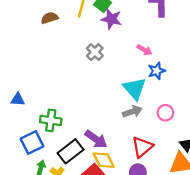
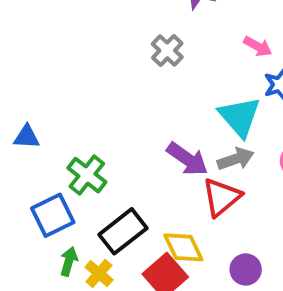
green cross: (51, 120) -> (87, 175), turned 30
purple arrow: (96, 139) -> (187, 159), moved
red triangle: (142, 147) -> (222, 197), moved

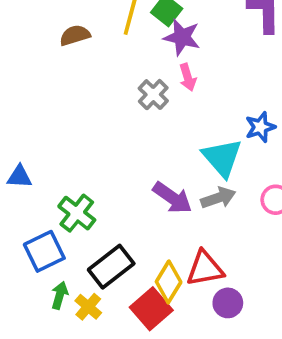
pink arrow: (258, 46) -> (188, 77), moved, turned 44
red triangle: (222, 197) -> (205, 269), moved, turned 30
yellow diamond: (183, 247) -> (169, 282), turned 57

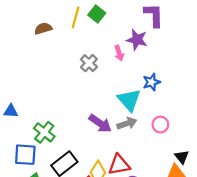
purple star: (182, 37) -> (137, 40), moved
pink arrow: (188, 77) -> (119, 53), moved
blue square: (44, 251) -> (25, 155), turned 30

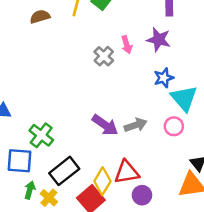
purple star: (137, 40) -> (159, 40), moved
gray cross: (89, 63) -> (104, 56), moved
cyan triangle: (129, 100) -> (184, 98), moved

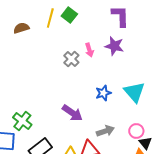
blue star: (164, 78) -> (103, 93), moved
gray arrow: (136, 125) -> (105, 131), moved
pink circle: (174, 126) -> (136, 131), moved

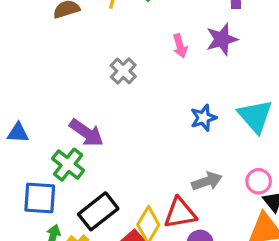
purple star: (114, 46) -> (222, 39), turned -30
gray cross: (71, 59) -> (123, 71), moved
purple arrow: (72, 113) -> (86, 133), moved

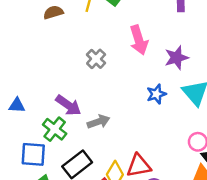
purple star: (222, 39) -> (176, 58), moved
pink arrow: (180, 46) -> (139, 40), size x1.6
gray arrow: (207, 181) -> (99, 122), moved

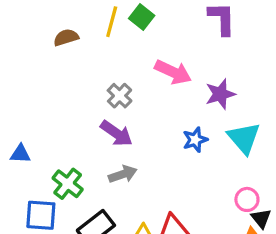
pink arrow: (139, 40) -> (173, 72), turned -48
purple arrow: (68, 105) -> (116, 133), moved

